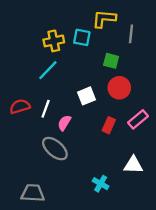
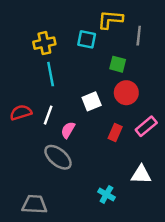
yellow cross: (54, 41) -> (44, 43), moved
cyan line: (48, 70) -> (51, 74), turned -55

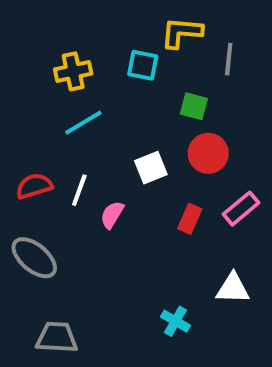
cyan line: (51, 74) -> (83, 123), turned 70
gray ellipse: (58, 157) -> (34, 258), moved

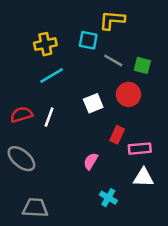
gray line: (229, 59) -> (113, 60), moved, turned -66
green square: (194, 106) -> (142, 65), moved
pink rectangle: (241, 209) -> (140, 149), moved, turned 35
pink semicircle: (112, 215) -> (91, 161), moved

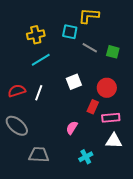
red circle: (128, 94) -> (107, 88), moved
cyan cross: (108, 198) -> (86, 157), turned 32
gray trapezoid: (35, 208) -> (39, 155), moved

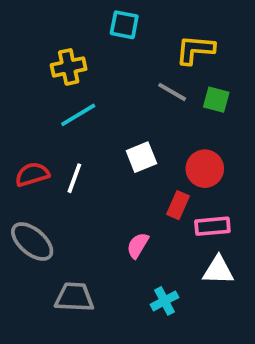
yellow L-shape: (89, 16) -> (195, 50), moved
cyan square: (70, 32) -> (124, 25), moved

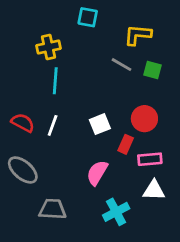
cyan line: (78, 115) -> (55, 81), turned -55
white square: (141, 157) -> (100, 124), moved
red semicircle: (32, 174) -> (23, 123), turned 45
pink semicircle: (138, 245) -> (97, 173), size x1.4
cyan cross: (164, 301) -> (116, 212), size x1.4

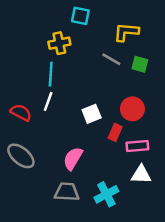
yellow cross: (48, 47) -> (59, 43), moved
white line: (53, 125) -> (48, 101), moved
pink semicircle: (97, 173) -> (73, 158), moved
gray trapezoid: (53, 209) -> (67, 192), moved

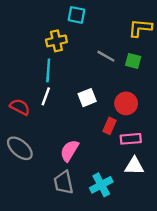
yellow L-shape: (126, 32) -> (140, 28), moved
white square: (92, 114) -> (87, 98), moved
gray trapezoid: (67, 192) -> (64, 182), turned -105

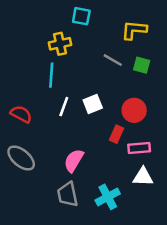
yellow L-shape: (140, 28) -> (134, 30), moved
white line: (46, 96) -> (64, 107), moved

